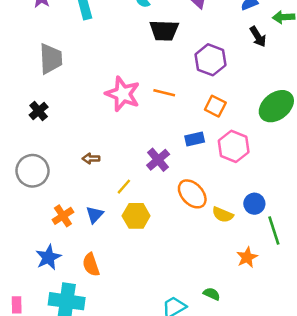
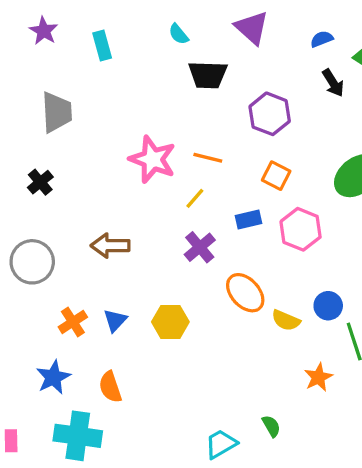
brown arrow: (91, 159) -> (110, 246), size x1.6
yellow line: (124, 187) -> (195, 198), moved
green semicircle: (212, 294) -> (271, 426), turned 35

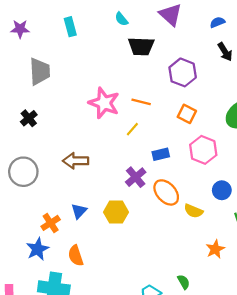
purple star: (44, 31) -> (20, 29), moved, turned -30
blue rectangle: (248, 220) -> (161, 154), moved
purple cross: (200, 247) -> (136, 177), moved
blue circle: (328, 306) -> (222, 190), moved
orange cross: (73, 322) -> (51, 223), moved

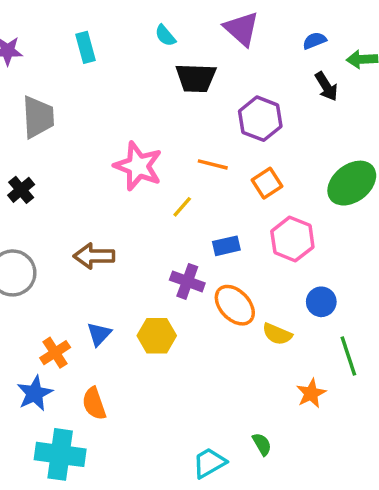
orange line: (141, 102) -> (213, 164), moved
orange square: (187, 114) -> (267, 183), turned 30
purple cross: (136, 177) -> (187, 281), turned -30

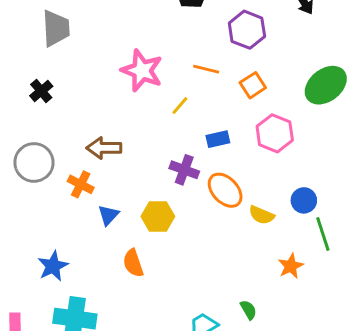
blue circle: (321, 302) -> (304, 200), moved
orange cross: (55, 353) -> (81, 184), moved, turned -30
orange semicircle: (94, 404) -> (133, 263), moved

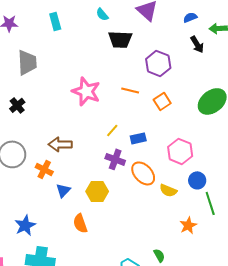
yellow line: (180, 106) -> (112, 130), moved
pink hexagon: (275, 133) -> (180, 151), moved

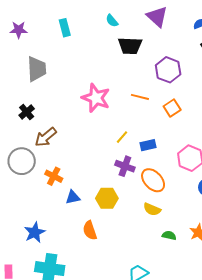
brown arrow: (60, 144) -> (46, 137), moved, turned -40
blue triangle: (63, 190) -> (73, 197), turned 35
yellow semicircle: (168, 190) -> (152, 209), moved
green semicircle: (159, 255) -> (169, 235), moved, turned -48

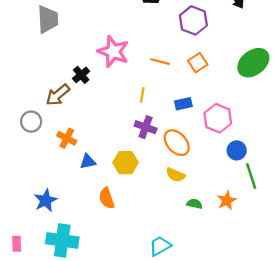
orange line: (140, 97) -> (160, 62), moved
black cross: (27, 112) -> (81, 75), moved
yellow line: (122, 137) -> (142, 95), turned -32
blue rectangle: (148, 145) -> (183, 104), moved
gray circle: (22, 161) -> (31, 122), size x0.7

